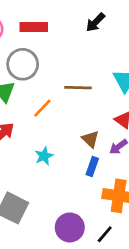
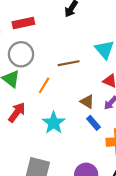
cyan star: (44, 156) -> (54, 123), size x1.5
blue rectangle: (92, 167) -> (93, 123), turned -48

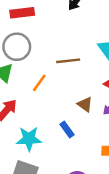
cyan star: (54, 123) -> (29, 139), moved, turned 30
blue rectangle: (93, 123) -> (67, 130), moved

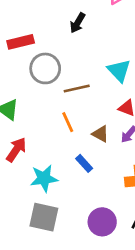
gray circle: (17, 47) -> (45, 68), moved
orange line: (39, 83) -> (68, 122), moved, turned -54

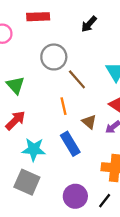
red rectangle: (21, 42) -> (38, 17), moved
brown line: (77, 89) -> (77, 79), turned 50
blue rectangle: (84, 163) -> (70, 144), size x1.5

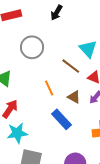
brown line: (77, 79) -> (71, 66), moved
cyan star: (34, 149) -> (17, 133), moved

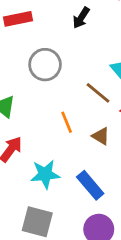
blue rectangle: (62, 119) -> (90, 185), moved
cyan star: (17, 133) -> (45, 174), moved

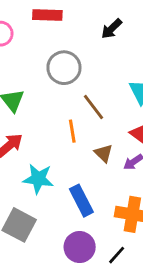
brown line: (98, 93) -> (94, 107), moved

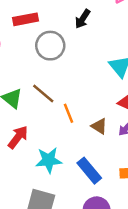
gray circle: (64, 68) -> (50, 46), moved
brown line: (94, 107) -> (43, 93), moved

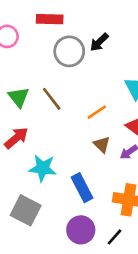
black arrow: (83, 19) -> (99, 42), moved
orange line: (68, 113) -> (97, 112), moved, turned 66

